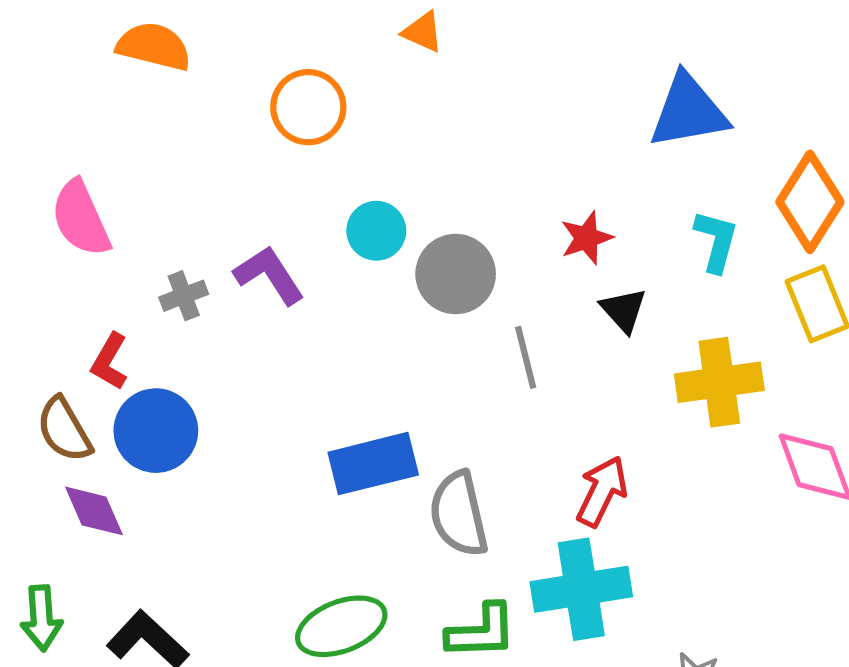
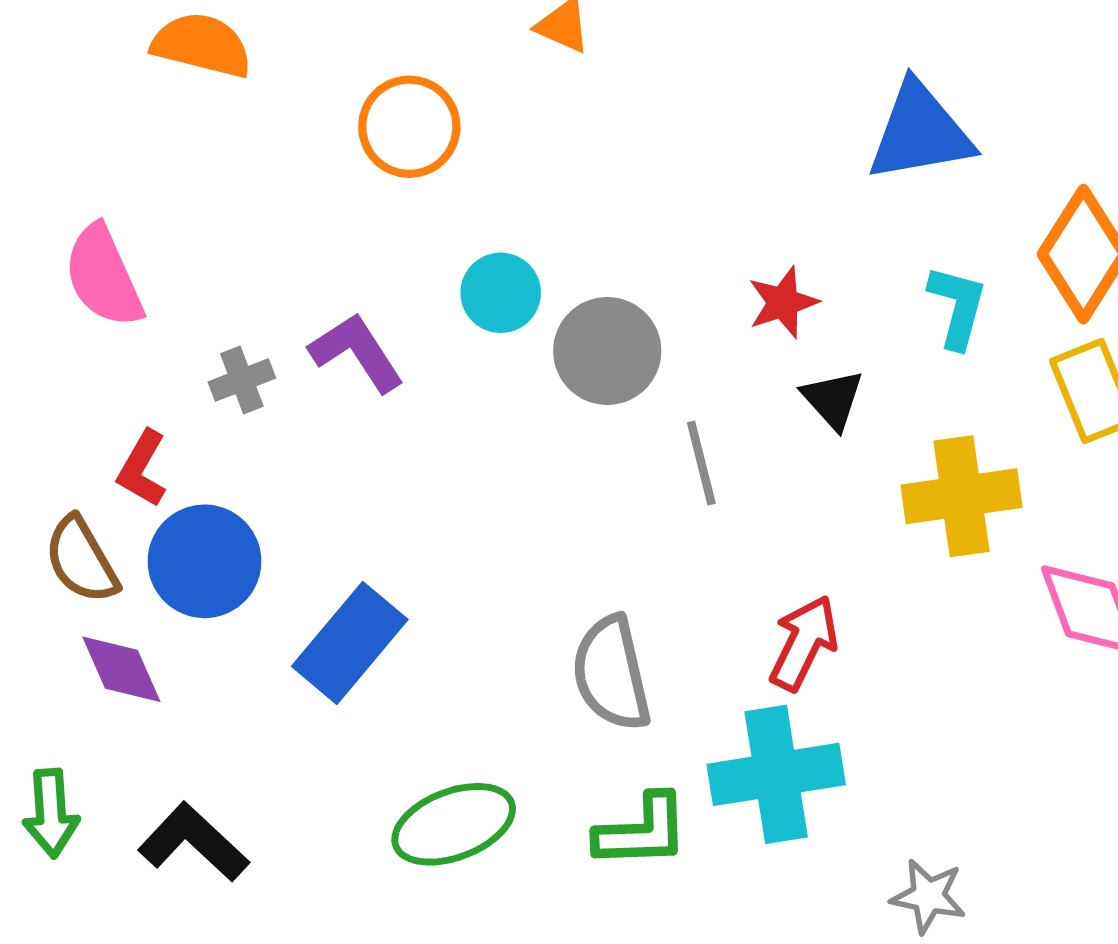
blue rectangle: (373, 464) -> (350, 643), moved, turned -36

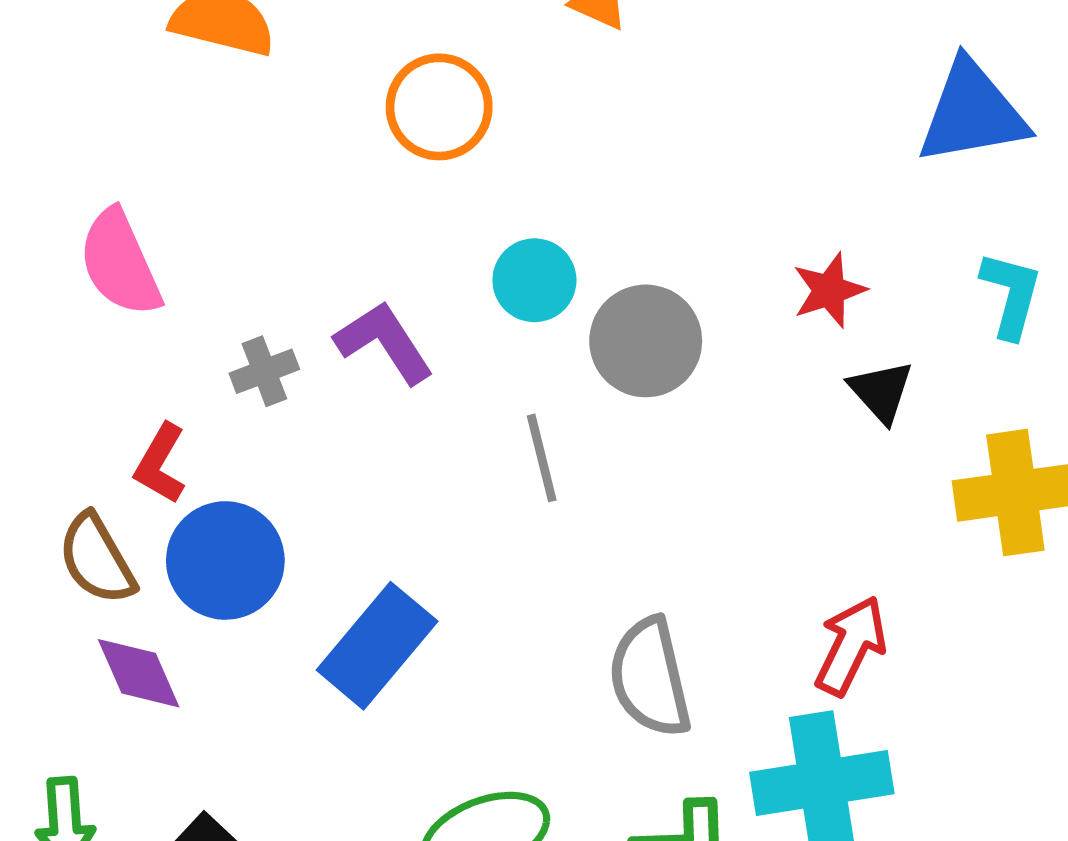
gray line: (701, 463) -> (542, 458), moved

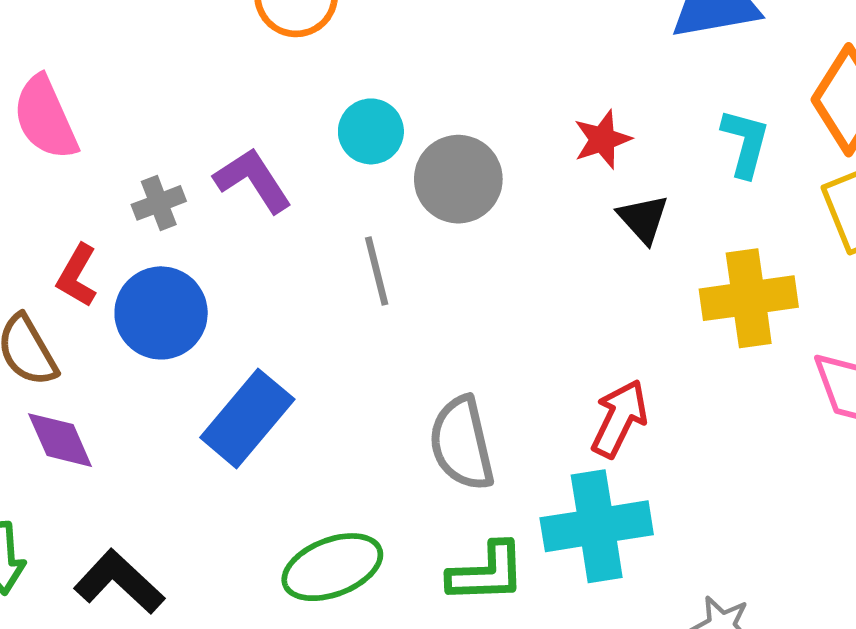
blue circle: (225, 560) -> (161, 313), moved

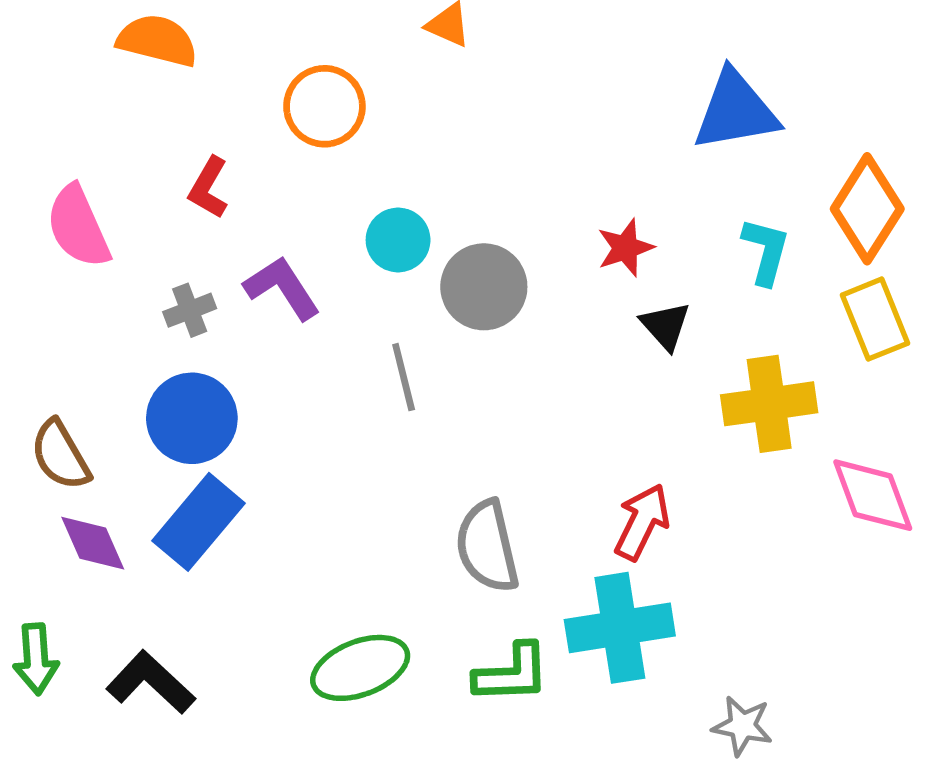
red L-shape: (77, 276) -> (209, 188), moved
blue rectangle: (247, 418) -> (199, 522), moved

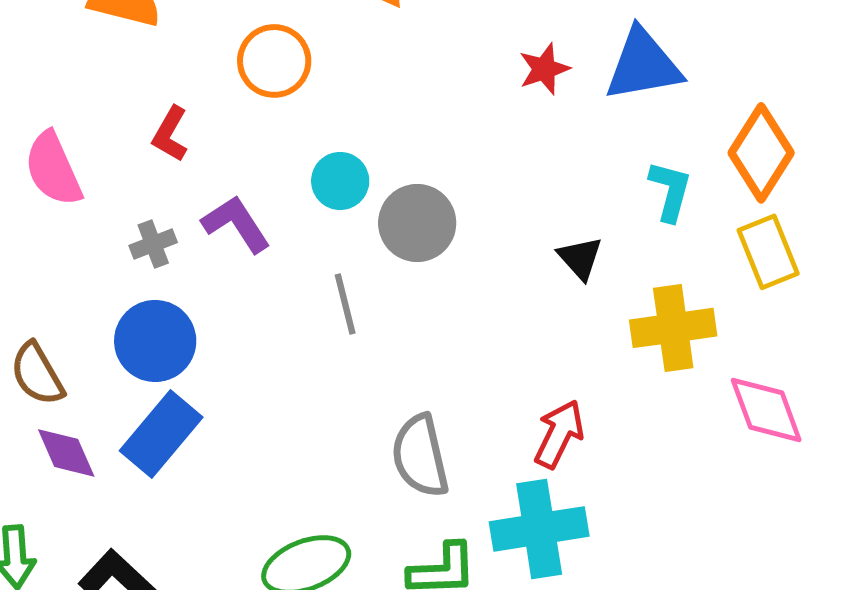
red star: (625, 248) -> (544, 69), moved

